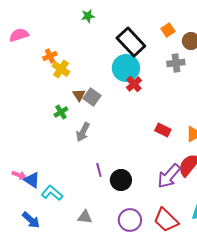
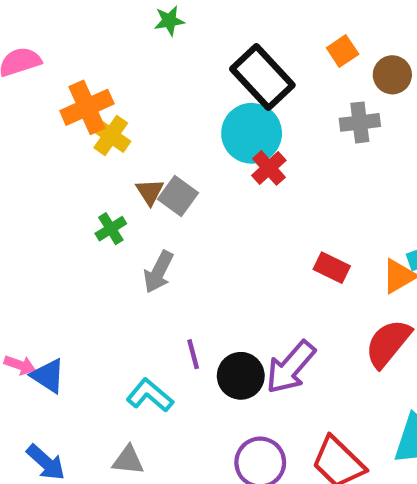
orange cross: (50, 56) -> (87, 107), size x1.6
purple arrow: (169, 176) -> (291, 367), moved
cyan L-shape: (52, 193) -> (150, 395), moved
gray triangle: (85, 217) -> (128, 460), moved

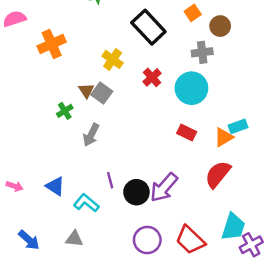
cyan circle: (252, 133) -> (191, 88), moved
yellow cross: (111, 135) -> (113, 59), moved
blue triangle: (48, 376) -> (55, 186), moved

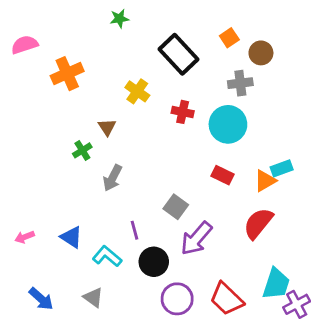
red cross: (152, 77) -> (183, 112), turned -36
gray square: (102, 93) -> (176, 207), moved
pink arrow: (15, 186) -> (25, 237), turned 140
black circle: (136, 192) -> (154, 262), moved
gray triangle: (74, 239) -> (93, 297), turned 30

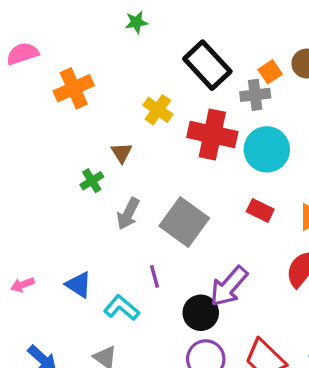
orange square: (229, 38) -> (270, 72), moved
gray cross: (240, 83) -> (255, 95), moved
red cross: (183, 112) -> (212, 134), size x1.8
gray square: (176, 207) -> (184, 222), moved, size x1.6
black circle: (154, 262) -> (201, 313), moved

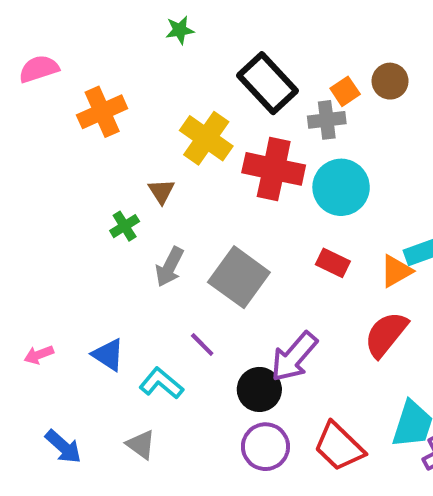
yellow cross: (158, 110) -> (206, 138), size x1.4
purple line: (155, 276) -> (202, 345), turned -30

